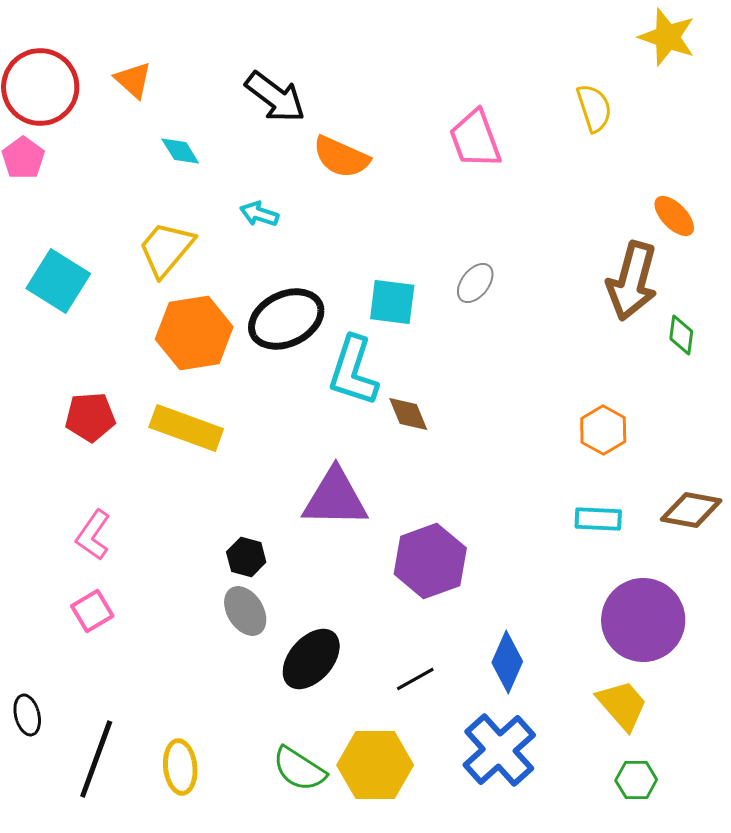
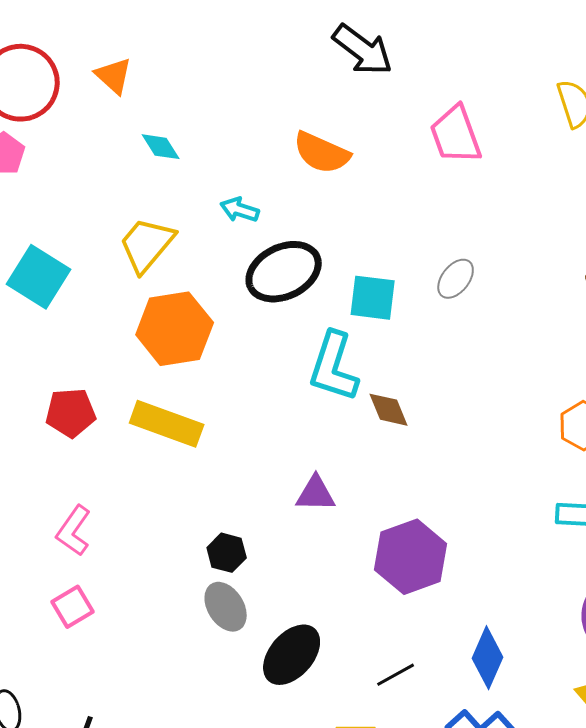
black arrow: (275, 97) -> (363, 50), moved
black ellipse: (286, 319) -> (284, 272), moved
purple triangle: (335, 498) -> (316, 494), size x0.6

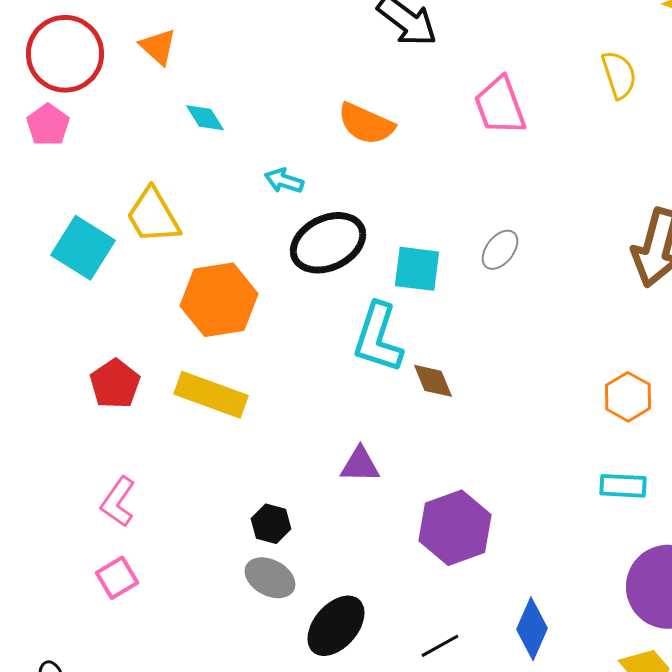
yellow trapezoid: (147, 245) -> (153, 216), moved, turned -70
red pentagon: (71, 413) -> (115, 384), turned -30
gray ellipse: (226, 607) -> (270, 578), turned -30

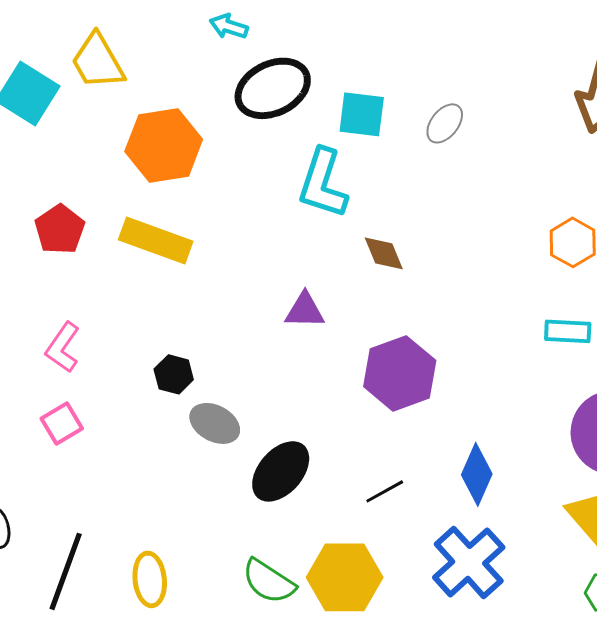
gray ellipse: (500, 250) -> (445, 123), moved
brown diamond: (433, 381) -> (384, 253), moved
black hexagon: (271, 524) -> (174, 374), moved

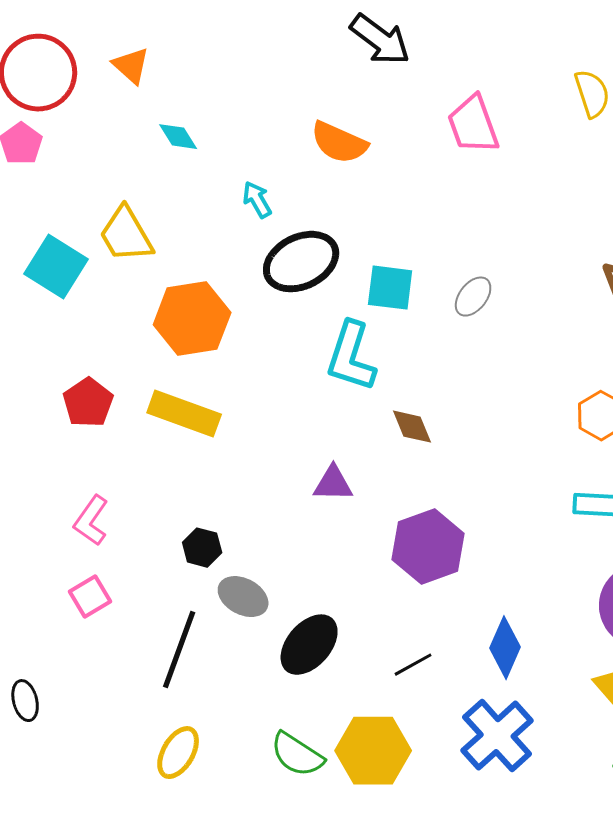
cyan arrow: (229, 26) -> (257, 200), turned 42
black line: (66, 571) -> (179, 650), moved
yellow ellipse: (150, 579) -> (178, 753), turned 36

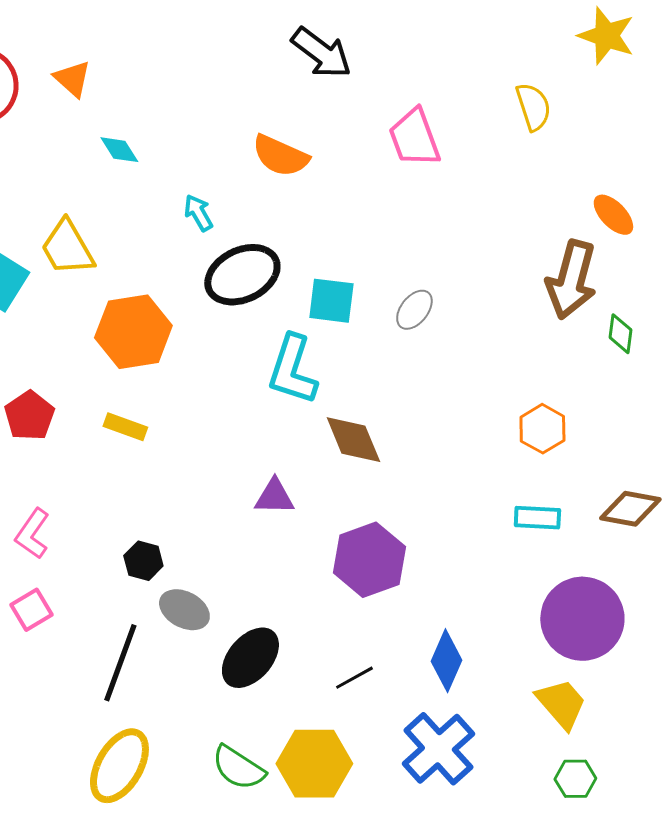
yellow rectangle: (184, 414) -> (125, 427), size x0.6
brown diamond: (412, 427) -> (353, 440), size x1.4
yellow ellipse: (178, 753) -> (119, 766), size x1.4

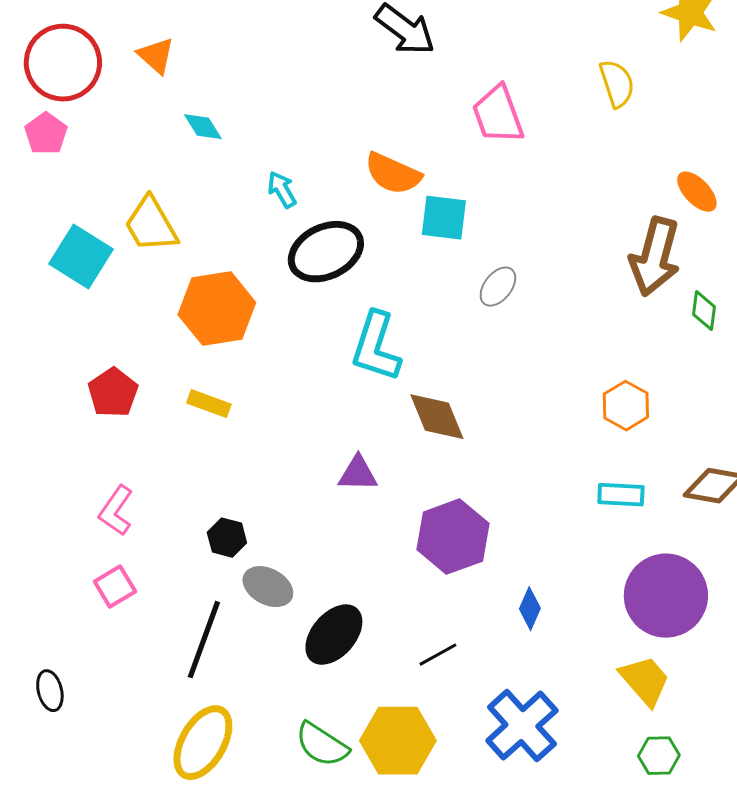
orange semicircle: (280, 156) -> (393, 174), moved
cyan square: (331, 301) -> (444, 218), moved
blue diamond: (446, 661) -> (530, 609), moved, size x0.7

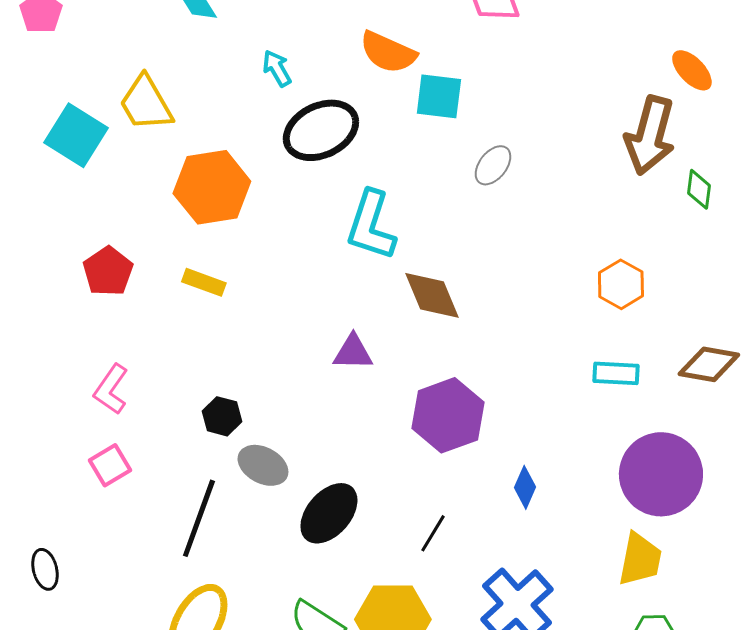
black line: (438, 655) -> (433, 533), turned -30
yellow trapezoid: (645, 681) -> (640, 559), turned 52

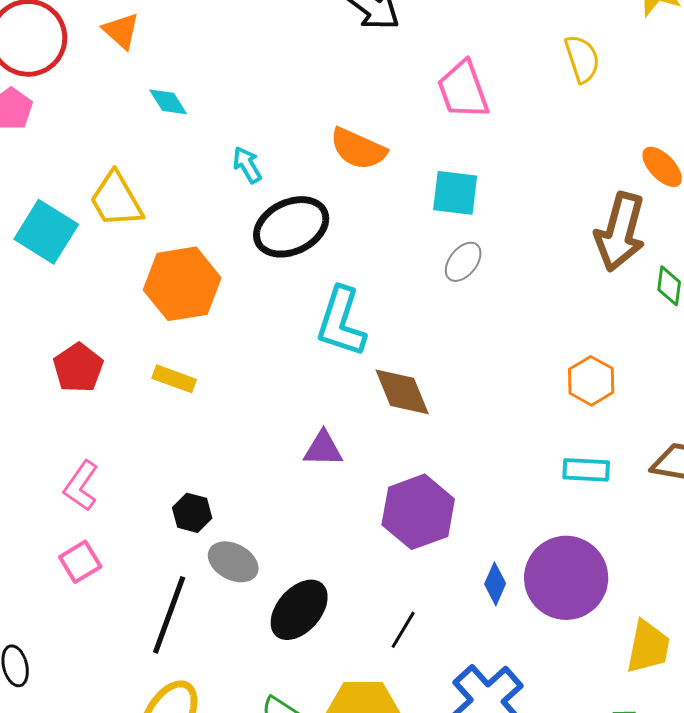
cyan square: (439, 96) -> (455, 193), moved
purple circle: (661, 474) -> (566, 578), moved
yellow trapezoid: (640, 559) -> (648, 647), moved

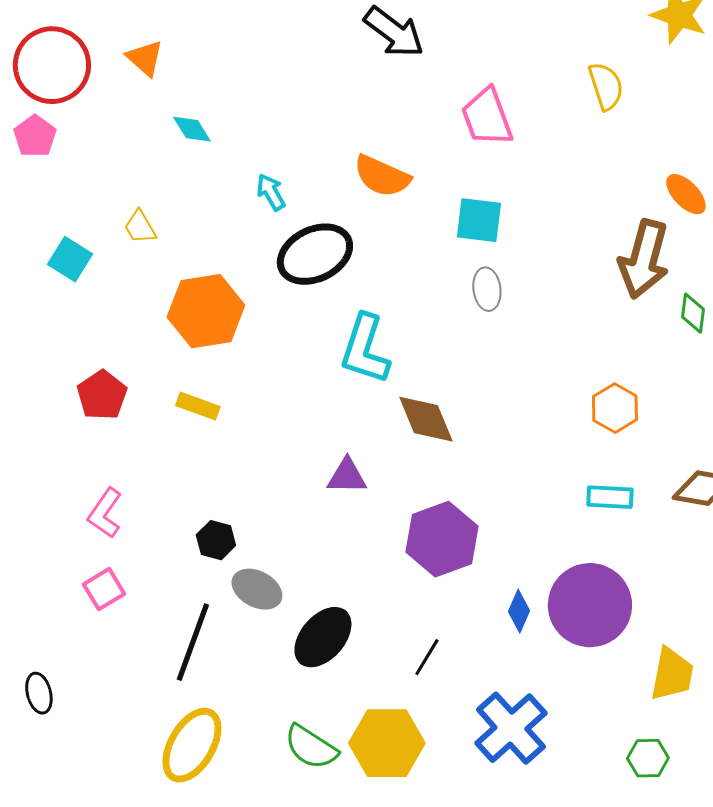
yellow trapezoid: (116, 200) -> (140, 227), size x0.6
cyan square: (46, 232) -> (70, 259), size x0.7
gray ellipse: (463, 262) -> (487, 289), turned -45

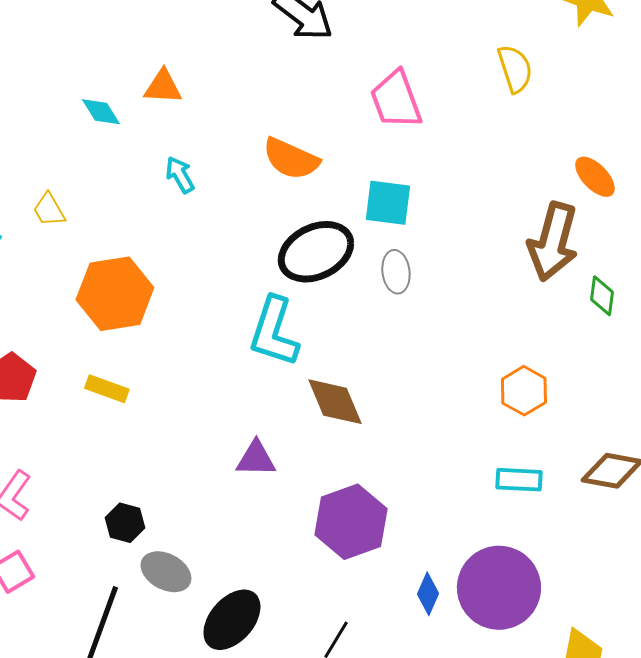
orange triangle: (145, 58) -> (163, 87), moved, turned -39
black ellipse: (315, 254) -> (316, 252), moved

